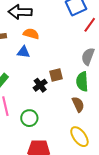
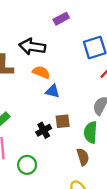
blue triangle: (23, 52) -> (52, 91), moved

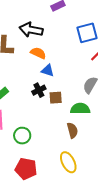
black cross: (44, 130) -> (39, 90), moved
green semicircle: (91, 132) -> (80, 109), turned 84

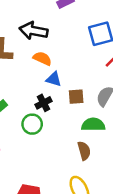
brown square: (56, 98) -> (76, 97), moved
green circle: (22, 136) -> (32, 124), moved

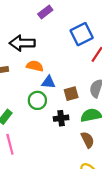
black cross: (44, 103) -> (61, 118), moved, turned 32
green circle: (32, 124) -> (37, 100), moved

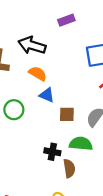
green circle: (37, 100) -> (14, 110), moved
black cross: (61, 118) -> (52, 152), moved

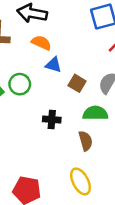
brown square: (67, 114) -> (77, 83), turned 35
black cross: (52, 152) -> (52, 119), moved

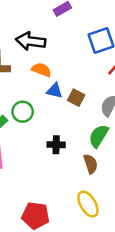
brown square: (77, 83) -> (76, 98), moved
green semicircle: (95, 113) -> (99, 136), turned -55

